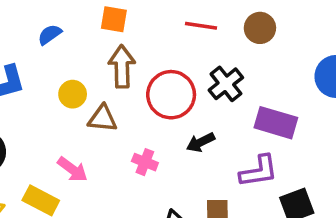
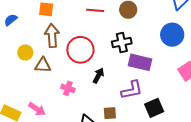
black cross: (226, 84) -> (122, 43), moved, turned 30
black arrow: (201, 142) -> (98, 76), turned 147
pink arrow: (73, 169) -> (37, 109), moved

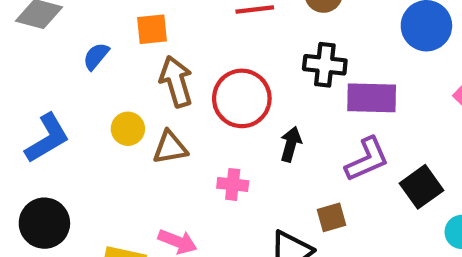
blue semicircle: (11, 20) -> (96, 56), moved
black cross: (122, 43) -> (325, 65), turned 30

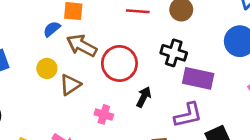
blue semicircle: (96, 56) -> (52, 29), moved
brown arrow: (176, 82) -> (82, 45), turned -56
brown triangle: (170, 148) -> (70, 85), turned -35

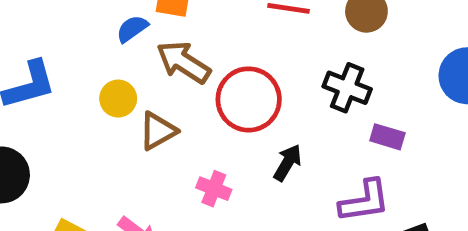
purple rectangle: (198, 78) -> (387, 137), size x0.6

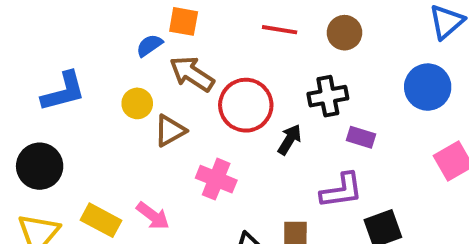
black cross: (347, 88) -> (328, 96), turned -33
black arrow: (288, 163) -> (290, 139), moved
pink cross: (214, 189) -> (216, 179), size x1.4

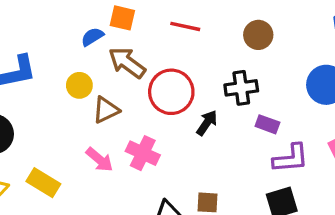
red line: (280, 30) -> (185, 26), moved
purple L-shape: (341, 191) -> (291, 158), moved
pink arrow: (153, 216) -> (99, 160), moved

